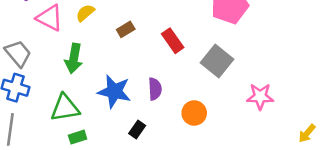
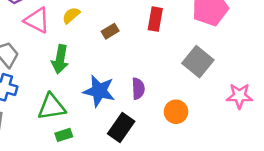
red rectangle: (173, 41) -> (155, 19), moved, turned 45
black rectangle: (137, 129) -> (121, 128), size x1.6

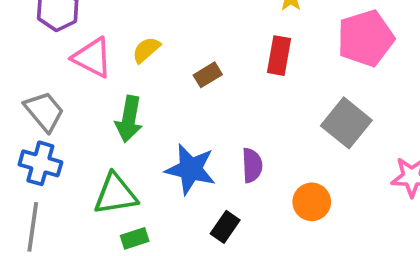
black rectangle: (121, 128) -> (225, 227), size x0.7

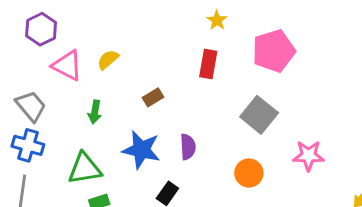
brown rectangle: (208, 75) -> (153, 97), moved
green arrow: (129, 119) -> (95, 112), size x0.7
orange circle: (312, 202) -> (249, 173), moved

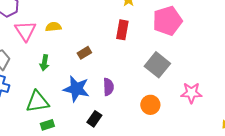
yellow semicircle: (108, 60) -> (53, 27), turned 35
pink triangle: (67, 65) -> (25, 31), turned 30

